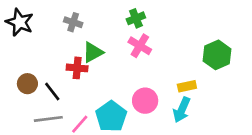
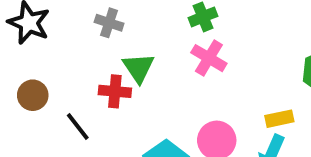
green triangle: (93, 52) -> (138, 68), turned -35
brown circle: (27, 84) -> (33, 95), moved

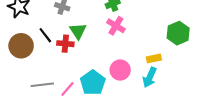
brown circle: (33, 95) -> (21, 46), size x1.5
black line: (78, 127) -> (45, 35), moved

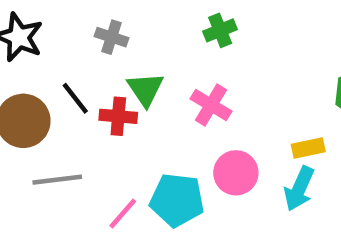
pink cross: (116, 26) -> (211, 105), moved
cyan pentagon: (93, 83) -> (177, 200), turned -30
gray line: (42, 85) -> (57, 180), moved

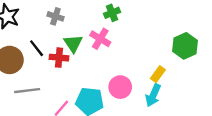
pink cross: (211, 105) -> (100, 39), moved
yellow rectangle: (308, 148) -> (158, 74), turned -42

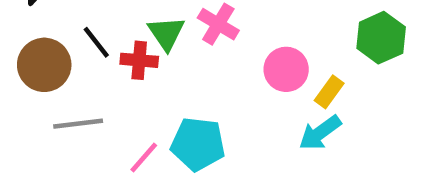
pink circle: (120, 87) -> (286, 69), moved
cyan arrow: (153, 95) -> (320, 133), turned 30

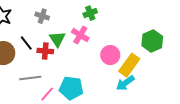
yellow rectangle: (329, 92) -> (129, 65), size x1.6
gray line: (78, 124) -> (30, 78), moved

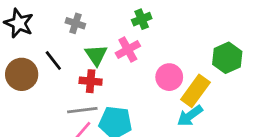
pink cross: (80, 35) -> (128, 49), turned 30
red cross: (45, 51) -> (91, 81), moved
gray line: (30, 78) -> (82, 110), moved

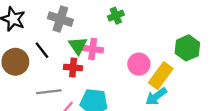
gray cross: (75, 23) -> (60, 19), size x1.5
pink cross: (128, 49) -> (93, 49), moved, turned 36
gray line: (82, 110) -> (49, 92), moved

